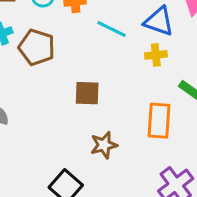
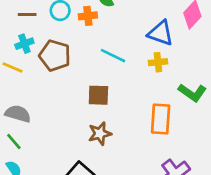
cyan line: (112, 29) -> (113, 56), moved
brown star: (104, 145) -> (100, 134), moved

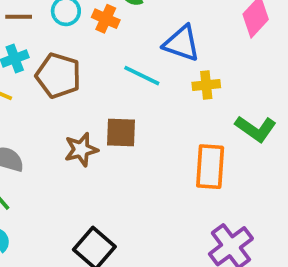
orange cross: (88, 16) -> (106, 19), turned 30
blue triangle: (161, 33) -> (182, 43), moved
brown star: (100, 134) -> (81, 150), moved

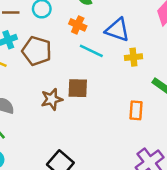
orange cross: (106, 19) -> (78, 25), moved
orange rectangle: (210, 167) -> (136, 110), size x0.7

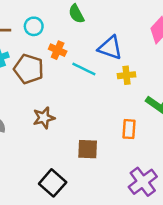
orange cross: (78, 25) -> (58, 50), moved
brown square: (78, 88) -> (88, 149), moved

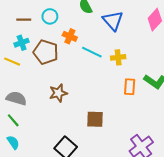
blue triangle: (110, 48) -> (113, 21), moved, turned 30
yellow cross: (126, 75) -> (118, 57), moved
orange rectangle: (129, 129) -> (130, 87), moved

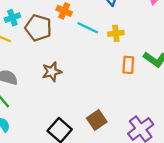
brown square: (95, 119) -> (97, 120), moved, turned -36

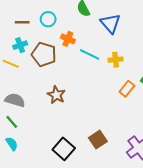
orange rectangle: (128, 65) -> (127, 89), turned 35
brown star: (52, 72) -> (56, 95), turned -30

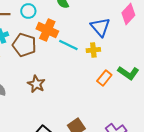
blue triangle: (110, 23) -> (100, 27), moved
orange cross: (68, 39) -> (47, 30), size x1.5

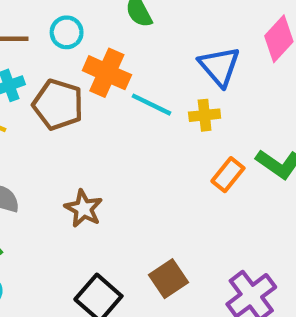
brown star: (36, 84) -> (84, 209), moved

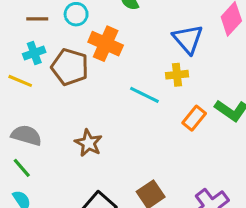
cyan line: (152, 105) -> (144, 95), moved

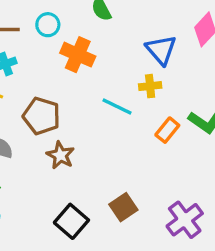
brown pentagon: (70, 67) -> (42, 116), moved

